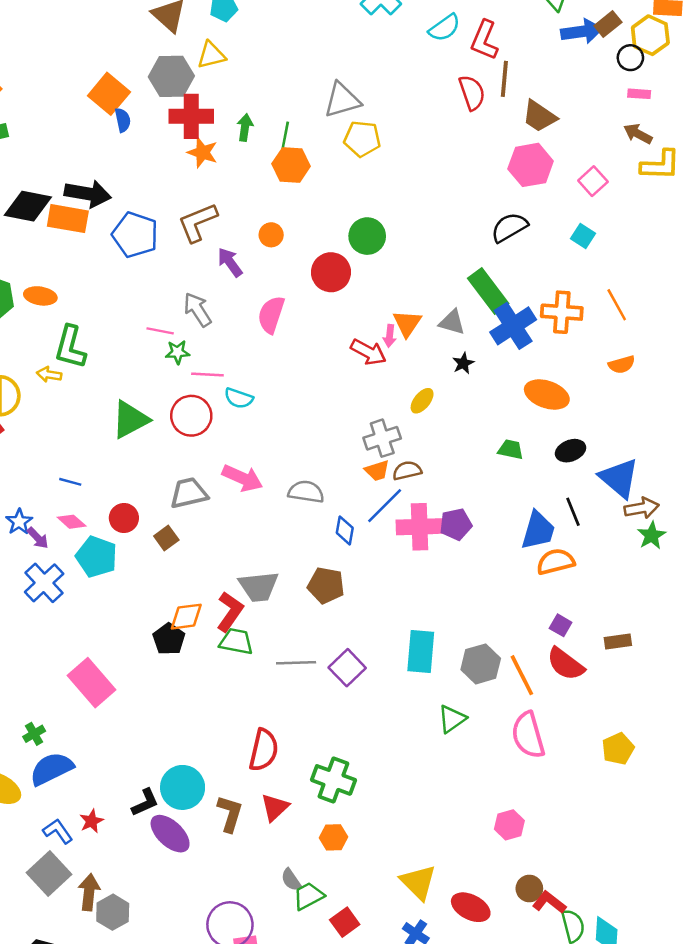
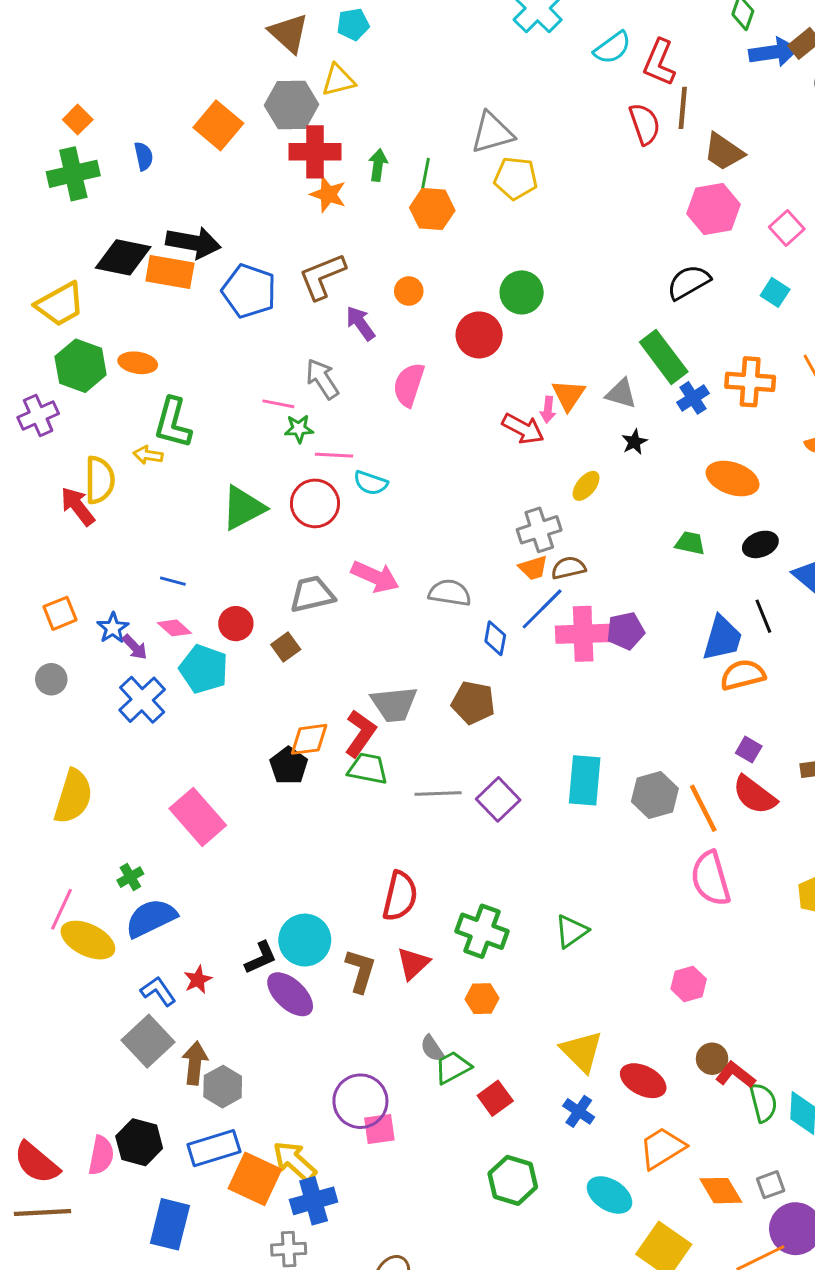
blue semicircle: (123, 120) -> (144, 156), moved
blue cross: (513, 326) -> (693, 398), size x0.6
green triangle: (452, 719) -> (571, 931), moved

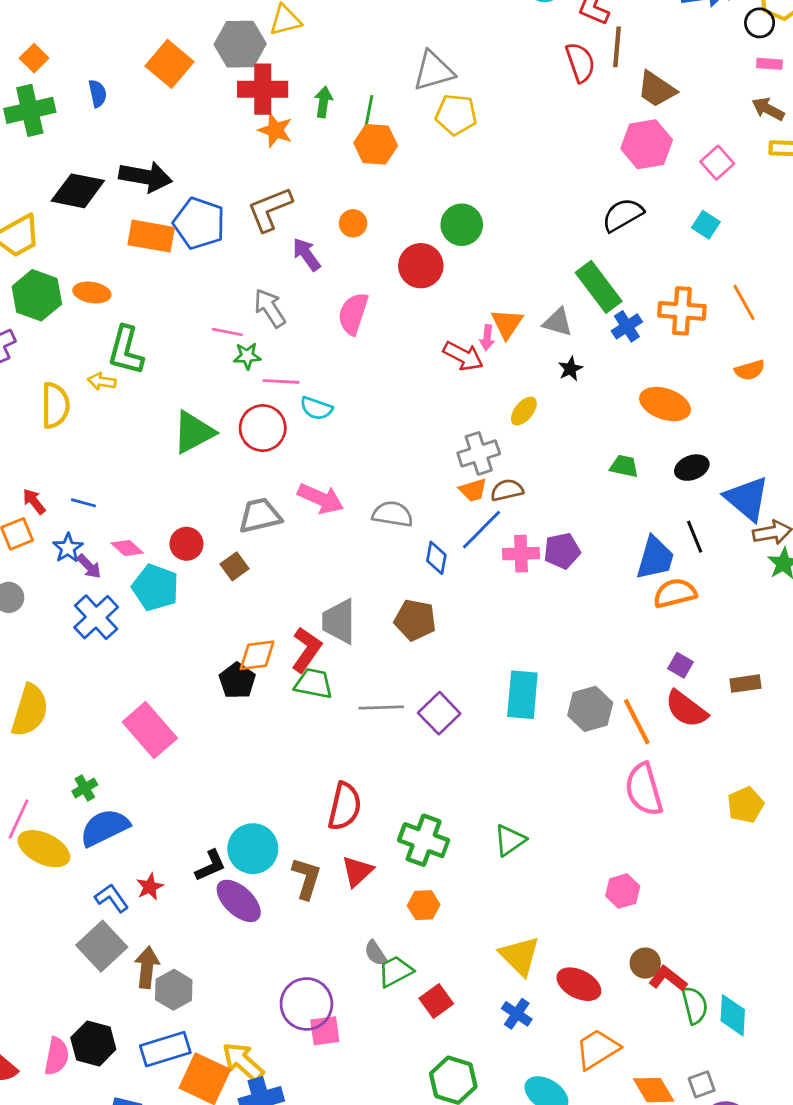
orange rectangle: (170, 272) -> (151, 236), moved
red arrow: (78, 506) -> (34, 501), moved, size x0.7
blue line: (173, 581) -> (83, 503), moved
pink cross: (583, 634) -> (521, 554), size x0.7
gray trapezoid: (394, 704) -> (339, 621), turned 96

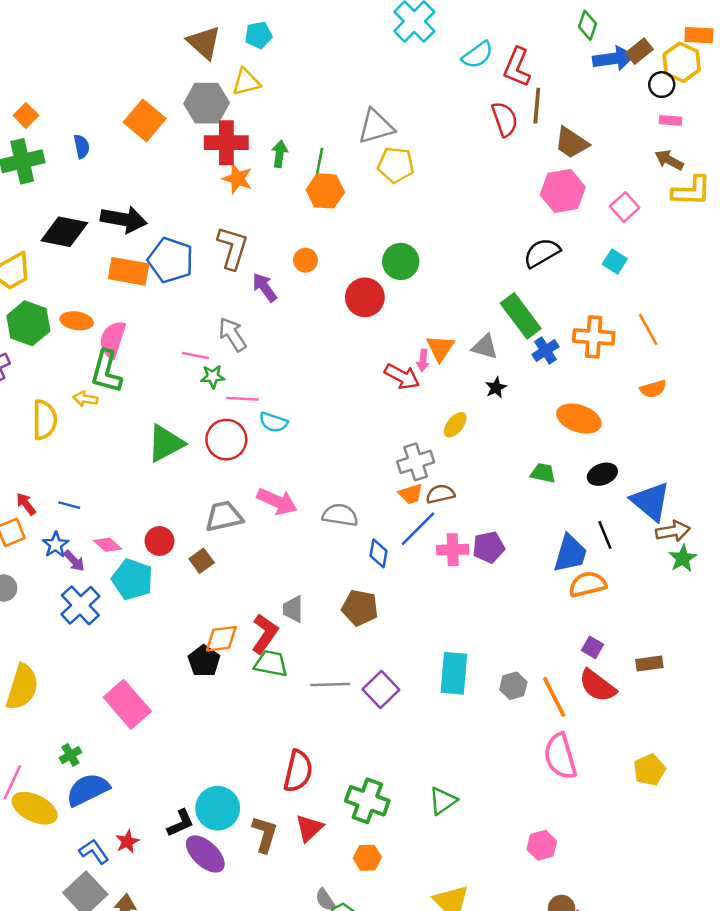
brown L-shape: (270, 209) -> (233, 248), turned 129
pink semicircle: (353, 314) -> (113, 339), moved
gray trapezoid: (339, 621) -> (293, 609), size x0.7
gray hexagon: (590, 709) -> (513, 686), size x0.7

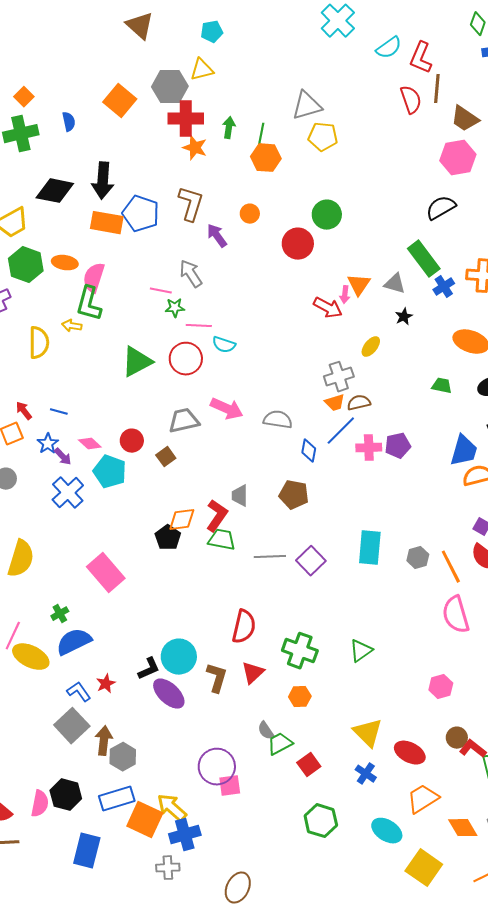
brown triangle: (204, 43) -> (140, 26), moved
black arrow: (124, 219) -> (103, 181), turned 84

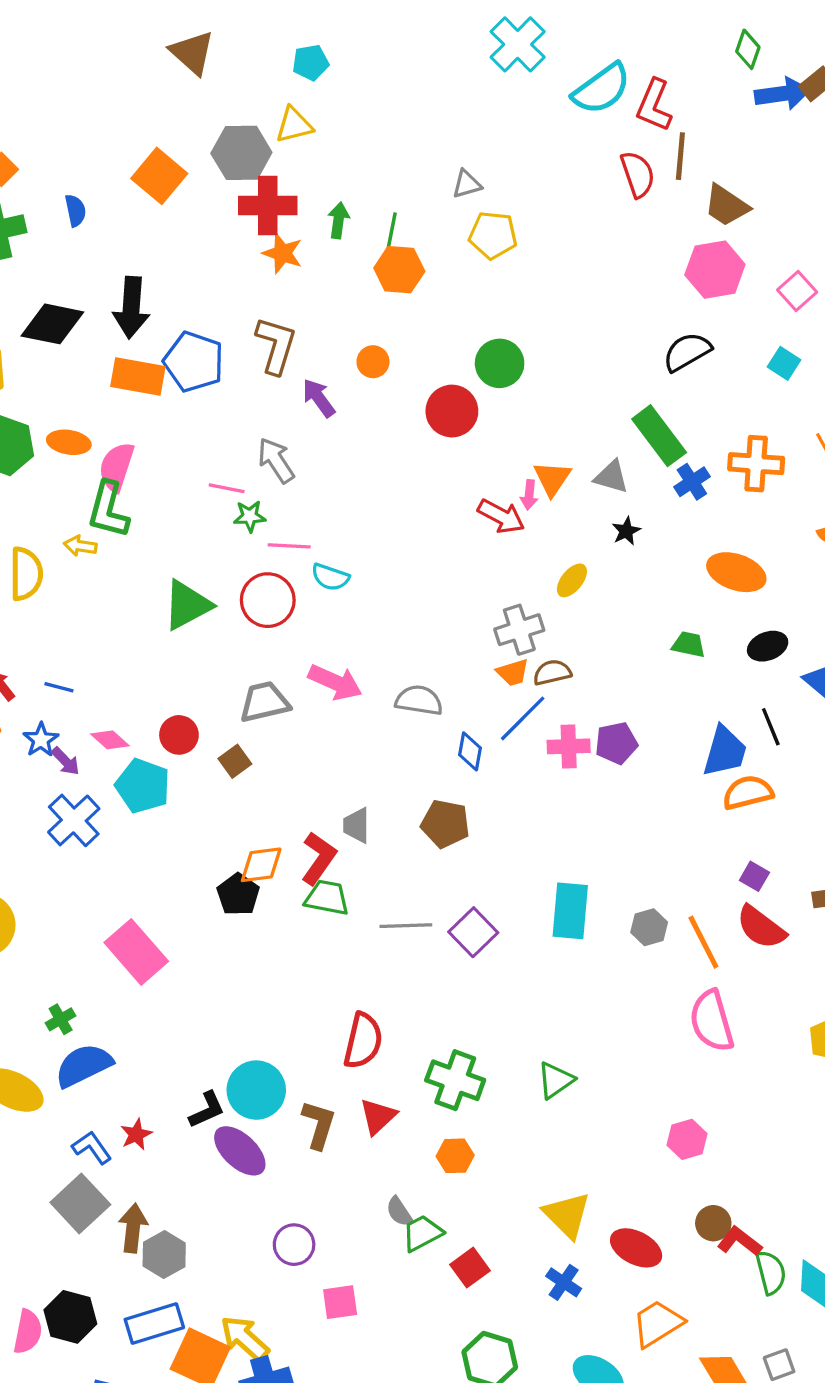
cyan semicircle: (389, 48) -> (602, 89), size x1.4
gray triangle: (307, 106) -> (467, 184), size x0.6
purple circle: (217, 767) -> (294, 1245), moved, size x0.7

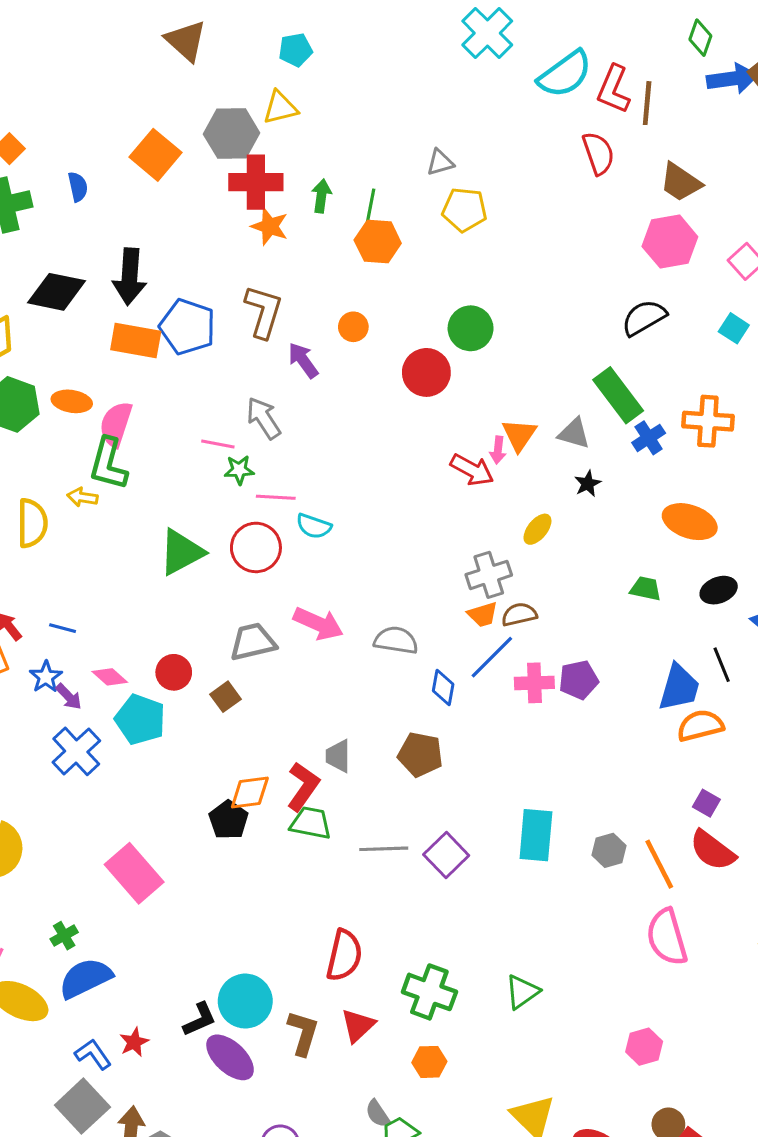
brown line: (680, 156) -> (647, 103), moved

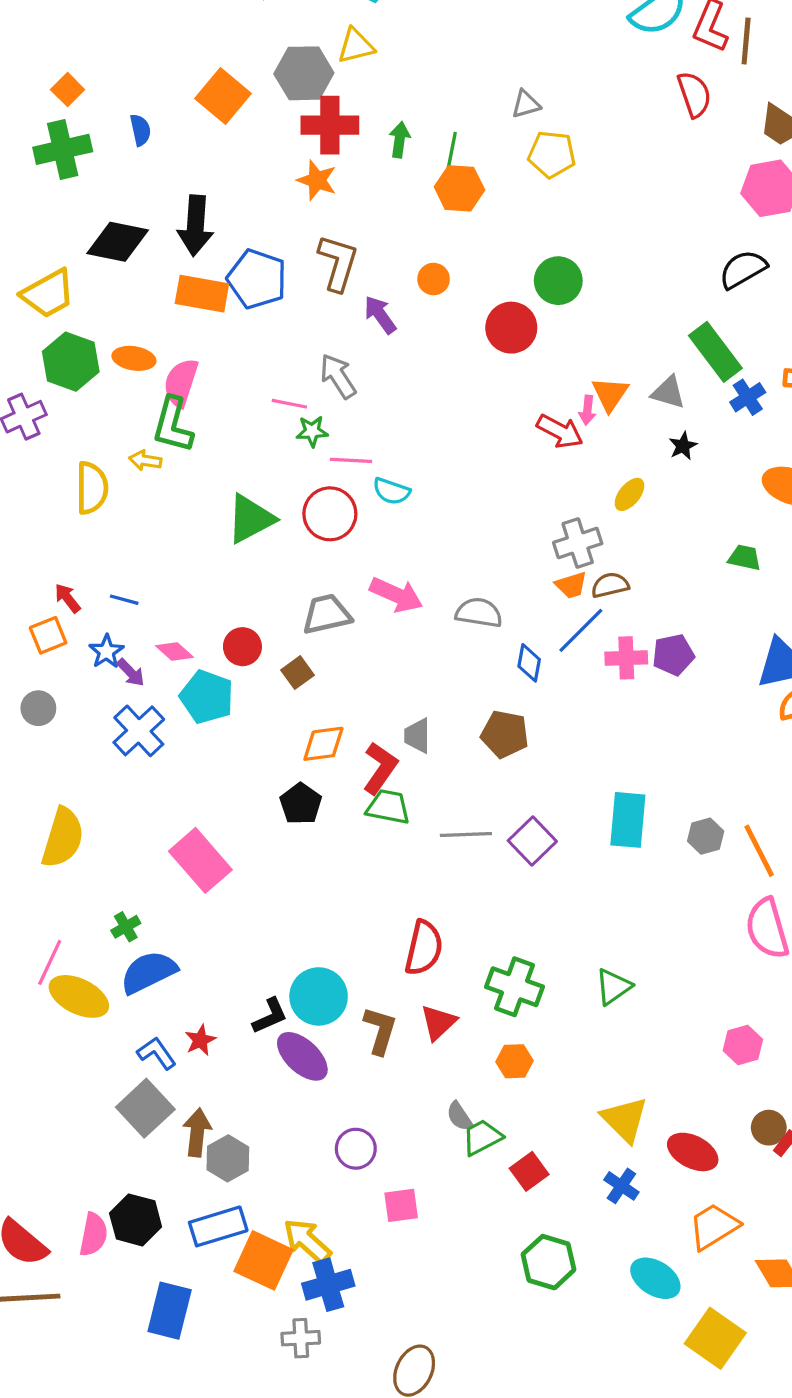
orange star: (270, 226) -> (317, 180), moved
orange diamond: (250, 793) -> (323, 744), moved

